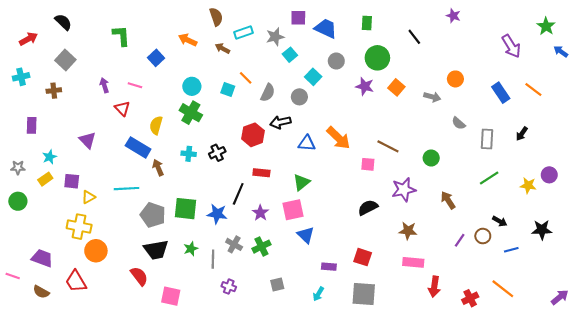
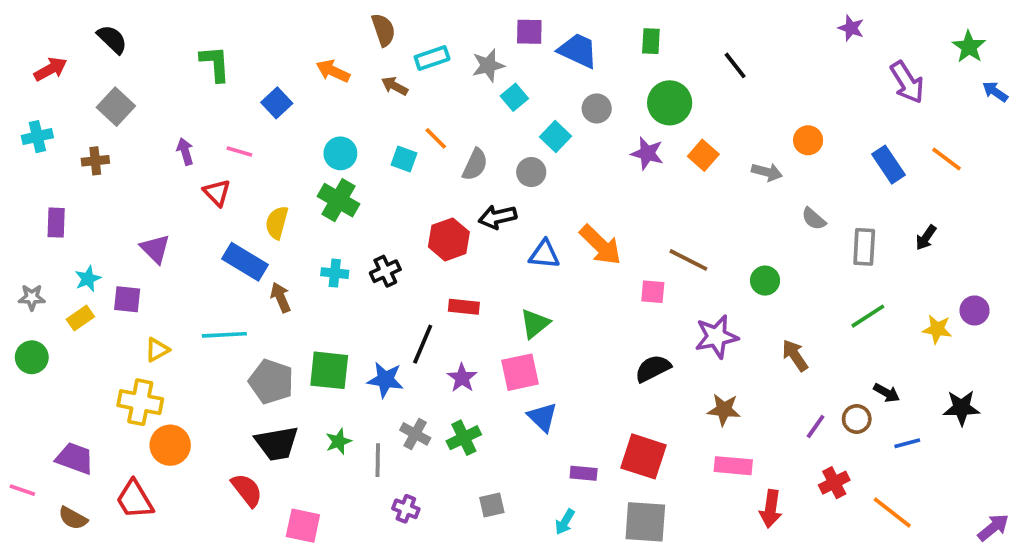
purple star: (453, 16) -> (851, 28), moved
purple square: (72, 181) -> (127, 299), moved
red square: (363, 257) -> (643, 456), size x1.4
red cross: (470, 298) -> (834, 483), moved

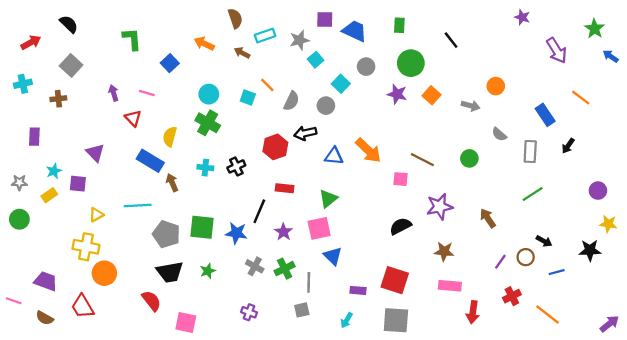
blue rectangle: (888, 165) -> (545, 115), moved
green circle: (765, 281) -> (469, 158), moved
yellow star: (937, 329) -> (608, 224), moved
gray line: (378, 460) -> (309, 282), moved

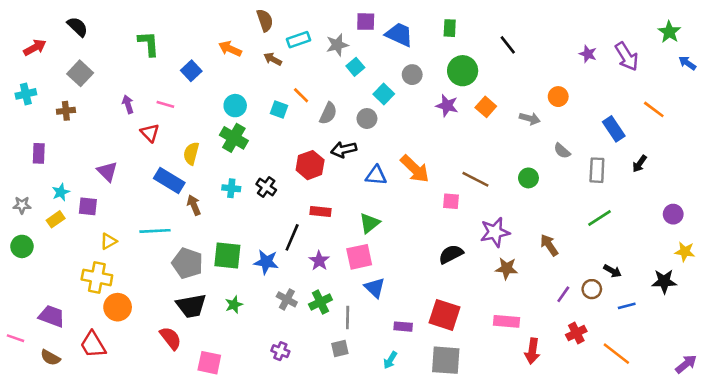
purple star: (522, 17) -> (588, 54), moved
black cross: (236, 166) -> (266, 187), turned -30
brown star: (444, 251) -> (507, 268), moved

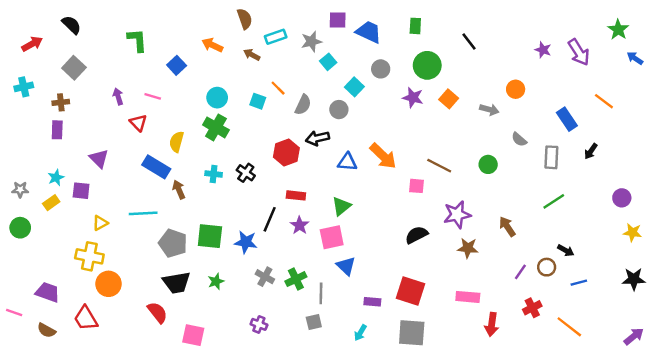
purple rectangle: (39, 153) -> (57, 130), moved
purple star: (319, 261) -> (299, 225), moved
black star: (664, 281) -> (634, 279), moved

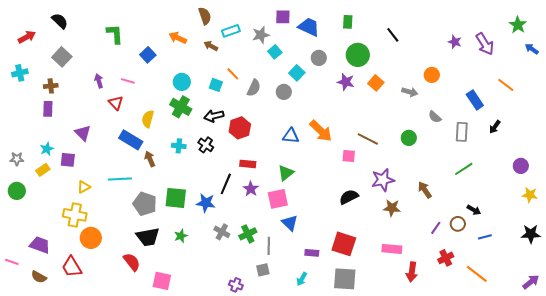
black arrow: (317, 138) -> (214, 116), moved
purple cross: (259, 324) -> (236, 285), moved

